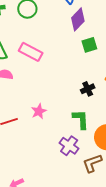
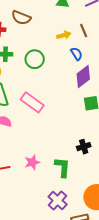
green L-shape: (81, 119) -> (62, 167), moved

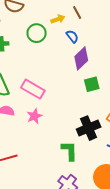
green circle: (35, 59) -> (37, 33), moved
black cross: (84, 147) -> (89, 128), size x1.6
pink star: (32, 162) -> (34, 116), moved

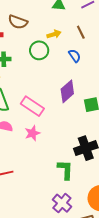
yellow arrow: (58, 19) -> (54, 34), moved
purple diamond: (81, 58) -> (67, 91), moved

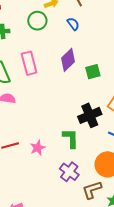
pink rectangle: (32, 106) -> (29, 63), moved, turned 45
pink star: (32, 133) -> (38, 148), moved

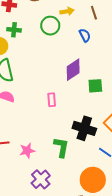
pink rectangle: (29, 63) -> (52, 100), moved, size x0.6
black cross: (90, 115) -> (84, 128), turned 30
purple cross: (69, 172) -> (41, 179), moved

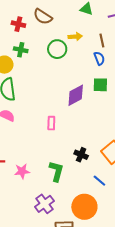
blue semicircle: (85, 35) -> (99, 58), moved
green square: (95, 86) -> (100, 85), moved
black cross: (84, 128) -> (81, 155), size x0.6
purple cross: (41, 179) -> (44, 204), moved

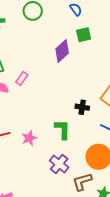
pink rectangle: (51, 123) -> (22, 78), moved, turned 48

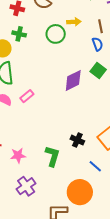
green square: (84, 35) -> (98, 70), turned 35
purple cross: (59, 164) -> (26, 186), moved

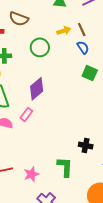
yellow arrow: (74, 22) -> (64, 31), moved
purple diamond: (73, 80) -> (37, 89), moved

